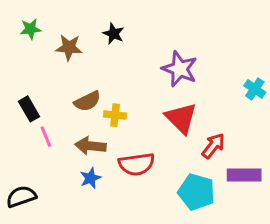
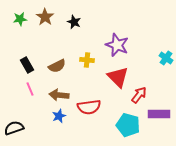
brown star: (69, 47) -> (45, 17), moved, turned 30
black rectangle: (29, 109) -> (27, 65), moved
yellow cross: (115, 115) -> (87, 60), moved

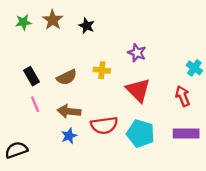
purple star: (117, 45) -> (137, 53), size x0.7
red arrow: (139, 95) -> (183, 96), moved, turned -60
cyan pentagon: (128, 125) -> (140, 134), moved

